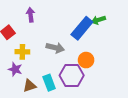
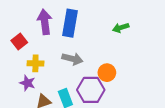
purple arrow: (31, 15) -> (45, 22), size x1.5
blue rectangle: (82, 28) -> (70, 23), moved, turned -30

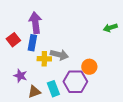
blue rectangle: (70, 23) -> (32, 43), moved, size x0.7
green arrow: (121, 28) -> (110, 28), moved
yellow cross: (35, 63) -> (44, 59), moved

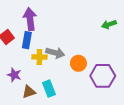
orange circle: (89, 67) -> (78, 63), moved
purple hexagon: (75, 82) -> (103, 76), moved

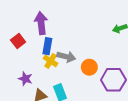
blue rectangle: (27, 40) -> (47, 46), moved
yellow cross: (39, 57) -> (51, 61), turned 32

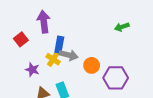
blue rectangle: (47, 46) -> (59, 45), moved
purple star: (25, 79) -> (32, 70), moved

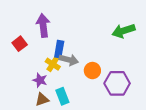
green arrow: (122, 27) -> (124, 31), size x1.5
purple star: (32, 70) -> (40, 80), moved

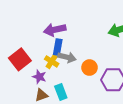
purple arrow: (43, 25) -> (55, 30), moved, turned -95
red square: (20, 44) -> (20, 59), moved, size x1.5

